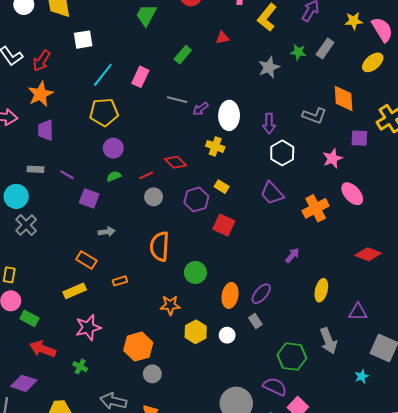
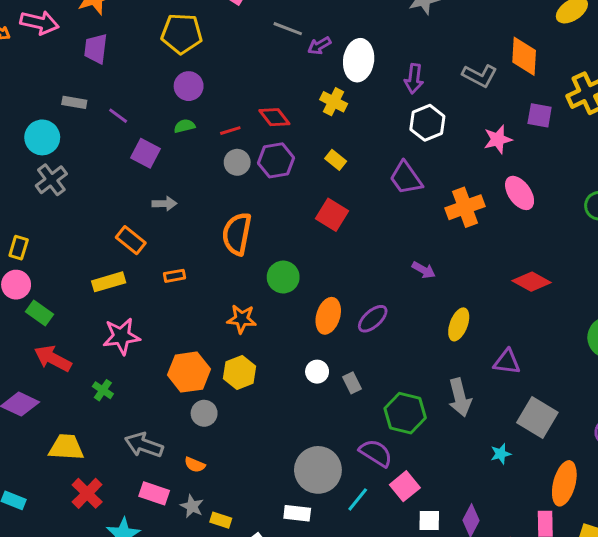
purple hexagon: (196, 200) -> (276, 160), moved
purple arrow: (292, 255) -> (424, 270), turned 70
gray rectangle: (255, 321) -> (352, 383), moved
yellow hexagon: (196, 332) -> (240, 372), moved

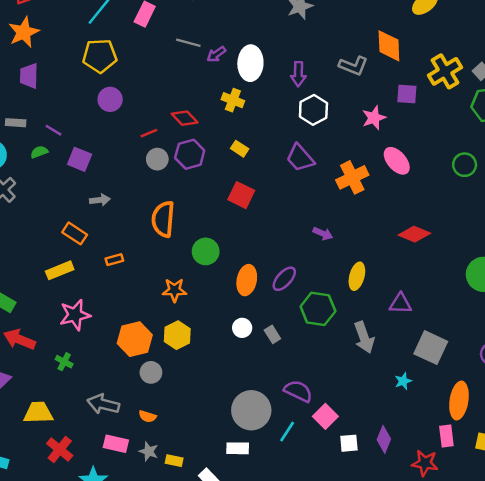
green semicircle: (184, 126) -> (39, 152), moved
green hexagon: (405, 413) -> (318, 309), moved

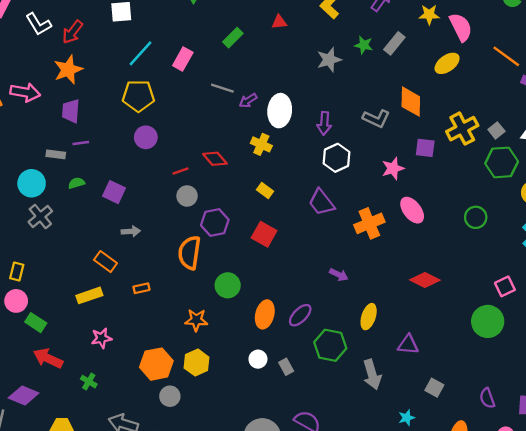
purple line: (54, 130) -> (81, 143), moved, turned -42
purple hexagon: (190, 154) -> (215, 223), moved
pink star: (75, 315) -> (101, 338), size x0.7
gray square: (431, 348) -> (434, 388), size x0.6

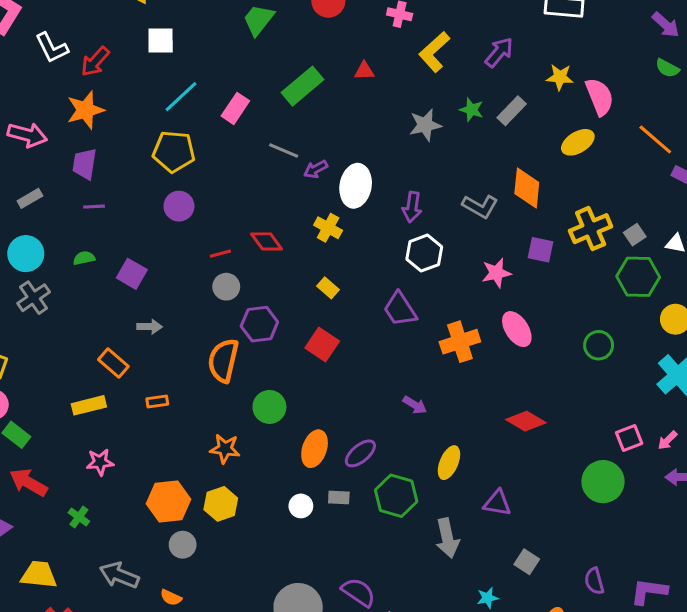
green rectangle: (233, 38) -> (303, 86), size x1.5
gray rectangle: (56, 154) -> (30, 198), moved, turned -42
gray rectangle: (286, 367) -> (339, 498), moved, turned -63

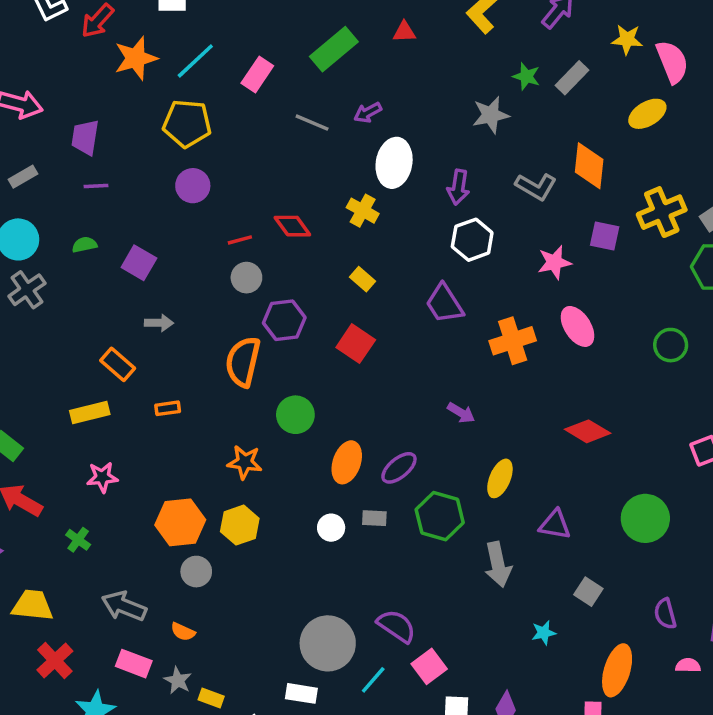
orange star: (85, 110) -> (136, 58), moved
gray star: (425, 125) -> (491, 115), moved
purple arrow: (316, 169) -> (368, 113), moved
green circle: (603, 482) -> (645, 518), moved

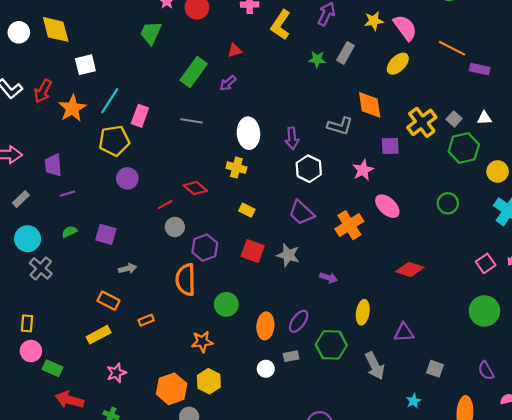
pink rectangle: (257, 75) -> (140, 116), moved
purple arrow: (368, 113) -> (228, 83), moved
gray star: (491, 115) -> (288, 255), moved, turned -30
green circle: (645, 518) -> (484, 311), moved

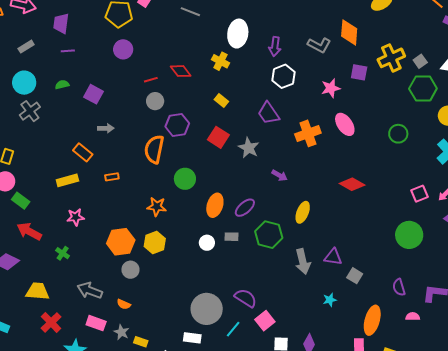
purple triangle: (404, 332) -> (333, 257), moved

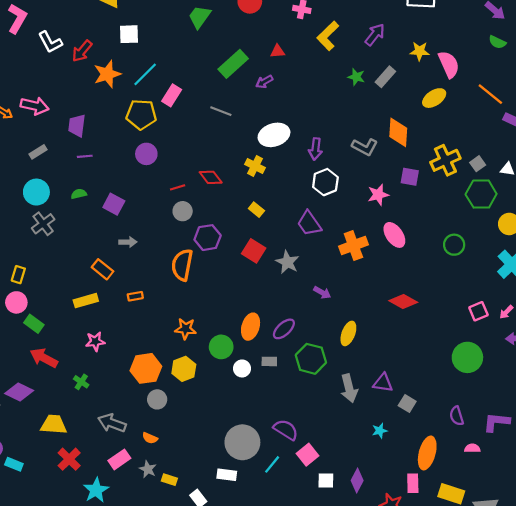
white ellipse: (238, 34) -> (274, 135), turned 64
green circle: (185, 179) -> (221, 347), moved
pink rectangle: (96, 323) -> (119, 459), turned -54

